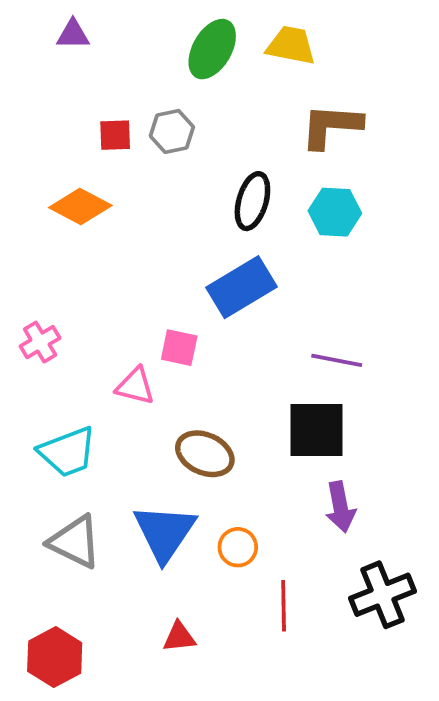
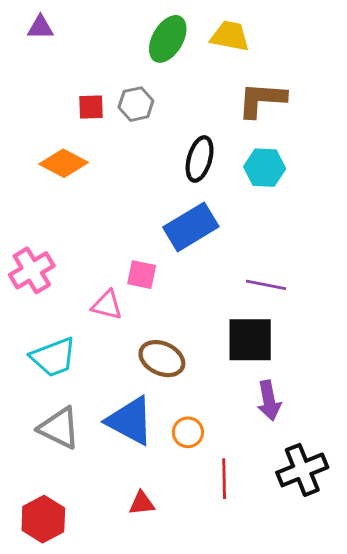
purple triangle: (73, 34) -> (40, 27), moved
pink cross: (40, 342) -> (32, 270), size x1.4
blue triangle: (165, 533) -> (130, 421), turned -36

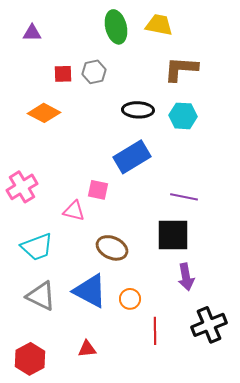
purple triangle: (40, 27) -> (32, 33), moved
green ellipse: (168, 39) -> (116, 27), turned -44
black ellipse: (200, 159) -> (138, 110), turned 76
red triangle: (142, 503) -> (87, 349), moved

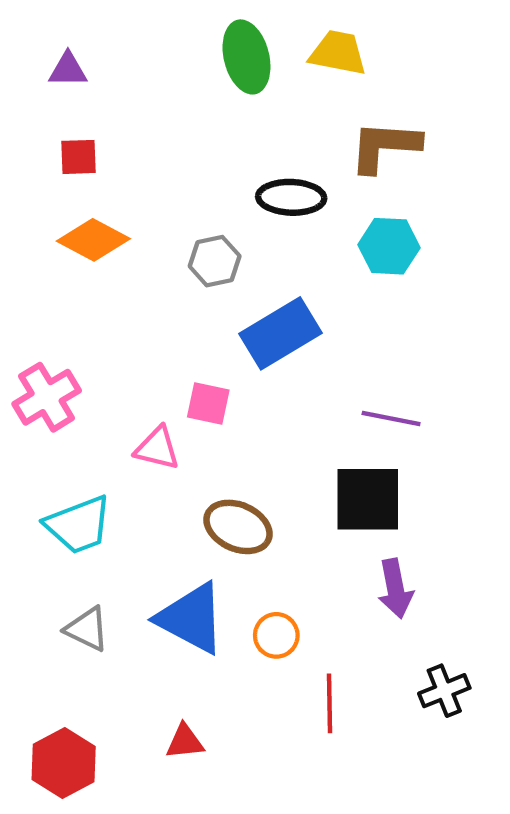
gray hexagon: (94, 72) -> (215, 261), moved
red square: (63, 74) -> (79, 157), moved
black ellipse: (138, 110) -> (291, 197), moved
gray triangle: (41, 296) -> (87, 629), size x0.7
black cross: (209, 325) -> (444, 691), size x0.7

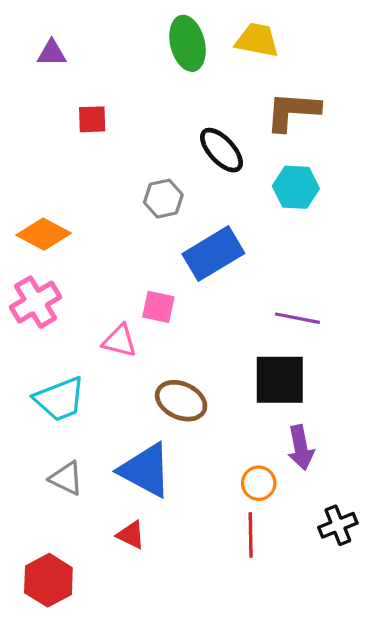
red square: (79, 157) -> (92, 119), moved
black ellipse: (291, 197) -> (221, 150), turned 45
orange diamond: (93, 240) -> (44, 234), moved
orange circle: (276, 635) -> (259, 483), moved
red triangle: (185, 742) -> (131, 535), moved, turned 32

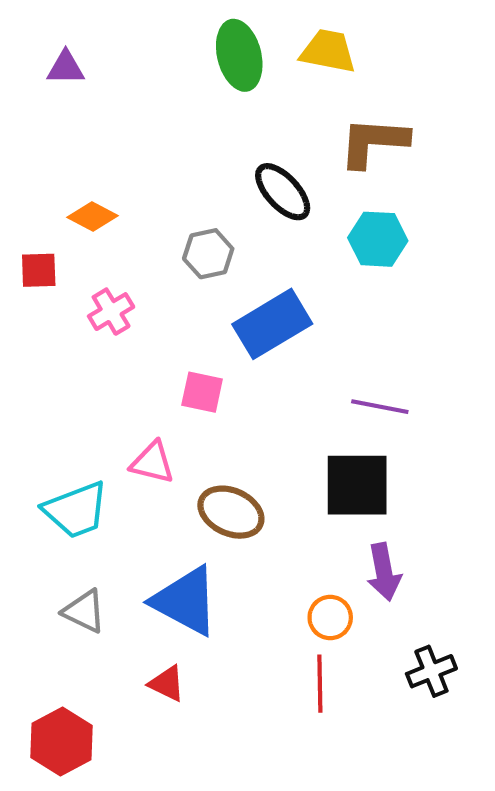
red square: (92, 119) -> (39, 270), moved
orange diamond: (44, 234) -> (92, 217), moved, size x0.7
pink cross: (36, 302) -> (111, 312), moved, size x0.7
pink triangle: (120, 341) -> (152, 462), moved

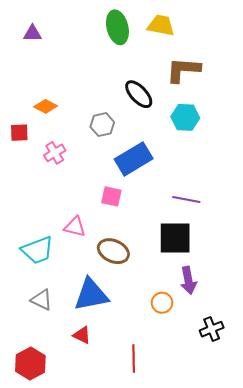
pink square: (202, 392) -> (111, 196), moved
blue triangle: (185, 601) -> (91, 295), turned -39
red line: (320, 684) -> (134, 358), moved

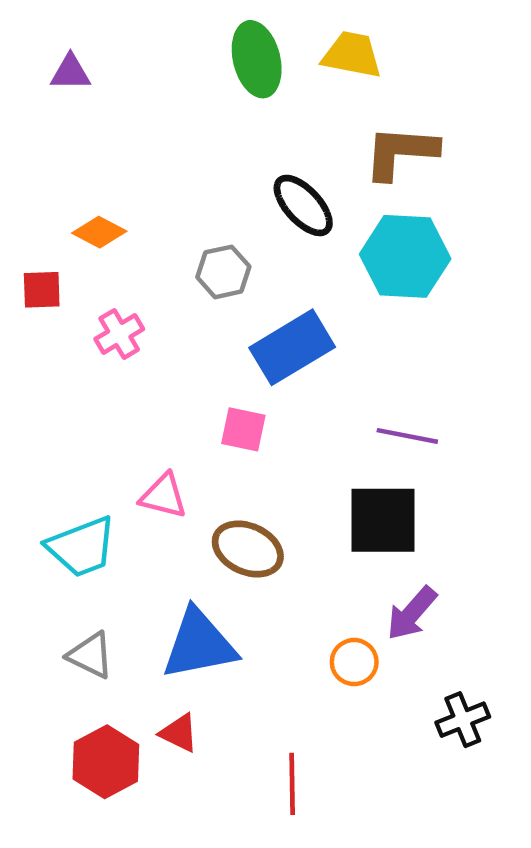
cyan hexagon: (185, 117) -> (405, 256), size x1.4
purple arrow: (188, 280) -> (412, 613), turned 52
red hexagon: (30, 363) -> (106, 762), moved

